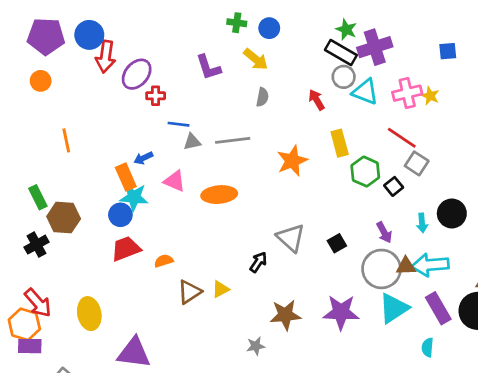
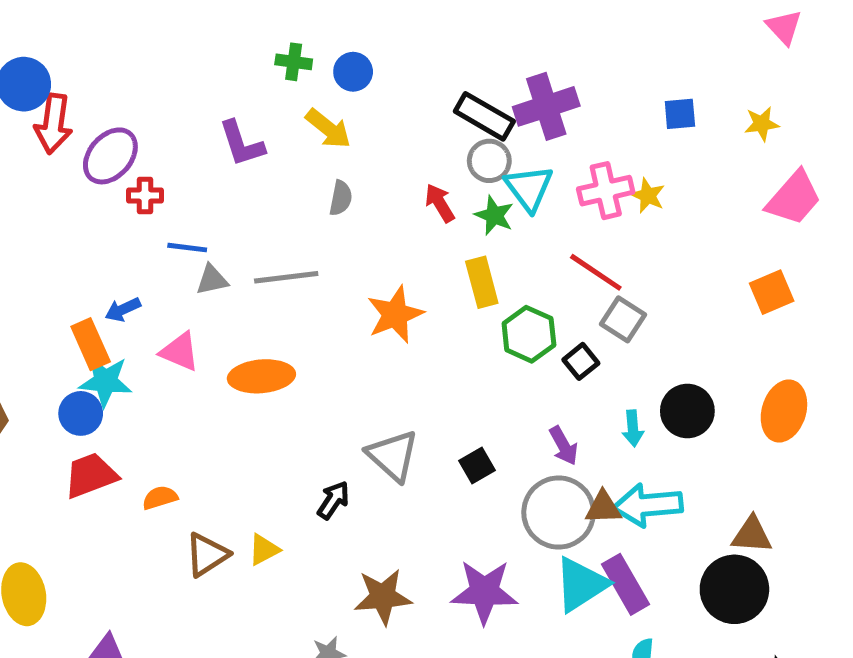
green star: (346, 29) -> (494, 215), moved
cyan triangle: (365, 92) -> (529, 188), turned 32
purple rectangle: (438, 308) -> (625, 584), moved

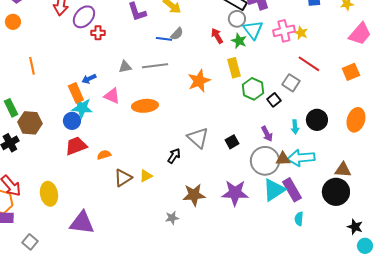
gray semicircle: (341, 198) -> (177, 34), turned 32
blue line: (187, 248) -> (164, 39), moved
red line: (596, 272) -> (309, 64), moved

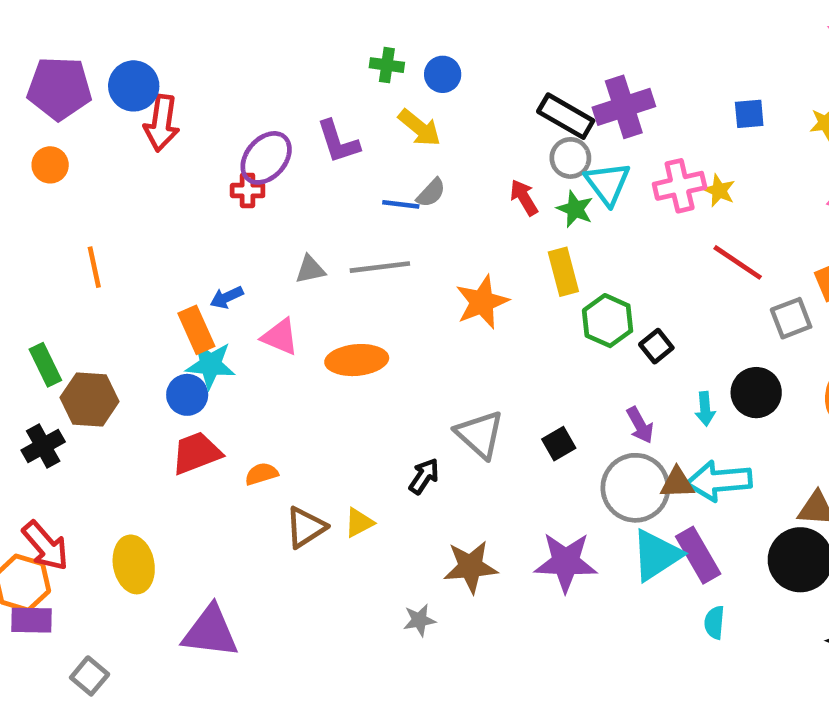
purple ellipse: (84, 17) -> (266, 158), moved
gray square: (291, 83) -> (791, 318), moved, turned 36

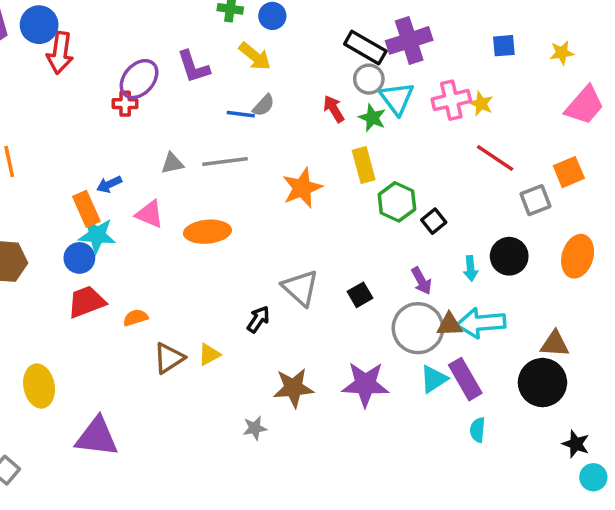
cyan triangle: (656, 555) -> (434, 379), size x0.7

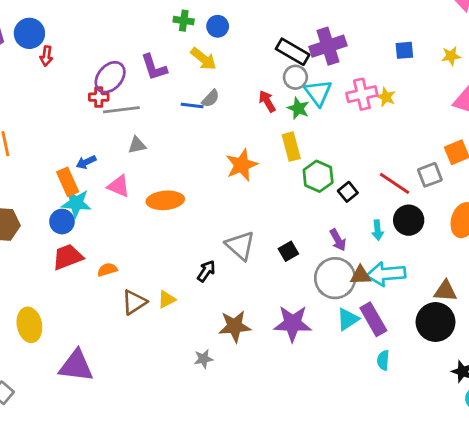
red arrow: (60, 53) -> (46, 56), size x0.6
red line: (495, 158) -> (394, 183), moved
gray line: (225, 162) -> (121, 110), moved

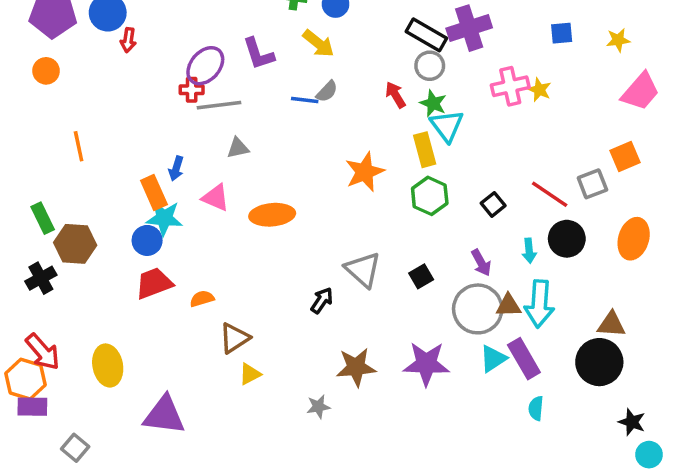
cyan triangle: (318, 93) -> (447, 126), moved
blue arrow: (86, 162) -> (176, 168), turned -48
green hexagon: (318, 176) -> (430, 196), moved
cyan arrow: (386, 274) -> (539, 304), turned -81
yellow triangle: (167, 299) -> (250, 374), moved

